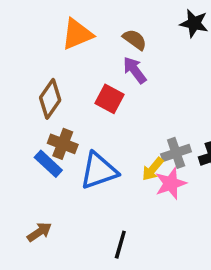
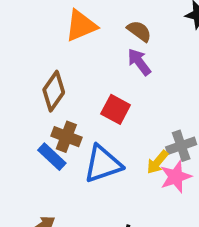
red square: (109, 99) -> (116, 109), moved

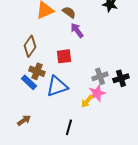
brown semicircle: (139, 31) -> (69, 12), moved
red square: (116, 109) -> (64, 56), turned -35
yellow arrow: (157, 162) -> (87, 101), moved

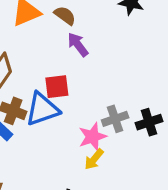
blue triangle: (57, 86) -> (42, 109), moved
pink star: (97, 93) -> (92, 137), moved

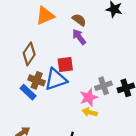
brown semicircle: (65, 15) -> (79, 20), moved
yellow arrow: (94, 159) -> (90, 112), turned 64

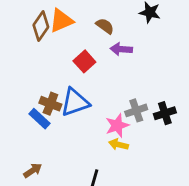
purple arrow: (79, 37) -> (121, 49), moved, turned -49
brown diamond: (29, 54) -> (41, 26), moved
red square: (65, 64) -> (84, 61), moved, turned -35

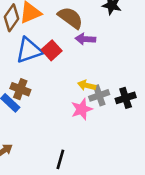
brown semicircle: (105, 26) -> (70, 18), size x1.5
blue triangle: (75, 102) -> (29, 50), moved
yellow arrow: (119, 145) -> (87, 85), moved

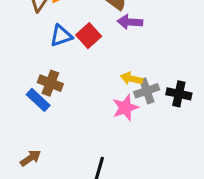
blue triangle: (29, 50) -> (61, 36), size x0.7
black cross: (126, 98) -> (179, 94), turned 30

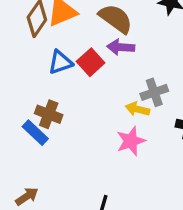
purple arrow: (130, 22) -> (121, 47), moved
gray cross: (147, 91) -> (154, 92), moved

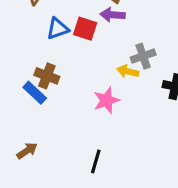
red square: (91, 62) -> (85, 29), turned -30
pink star: (131, 141) -> (106, 100), moved

